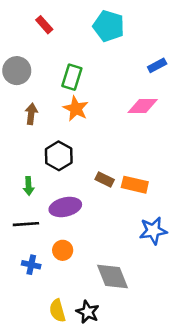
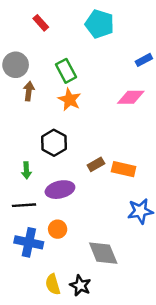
green rectangle: (72, 77) -> (66, 71), turned -45
brown arrow: (31, 114) -> (29, 91), moved
brown rectangle: (105, 179) -> (96, 164), turned -56
blue cross: (31, 265) -> (29, 242), size x1.6

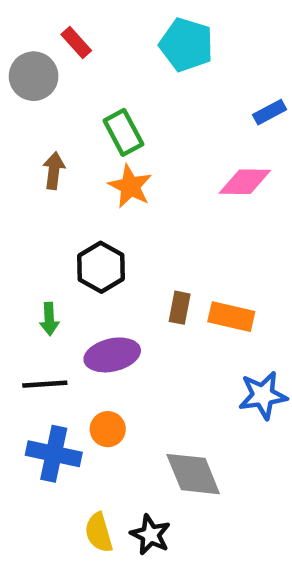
gray circle: (16, 65) -> (34, 76), moved
brown rectangle: (96, 164) -> (180, 308), turned -49

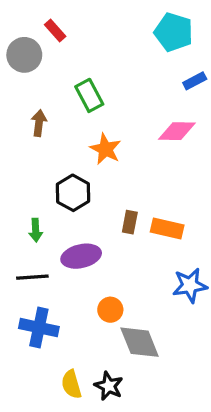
cyan pentagon: (186, 45) -> (174, 32), moved
orange star: (130, 186) -> (105, 149), moved
orange circle: (108, 429) -> (110, 310), moved

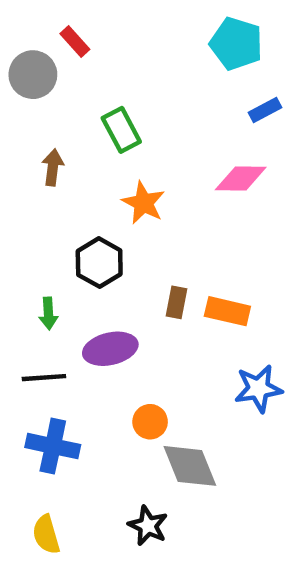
yellow semicircle: (71, 384) -> (46, 534), moved

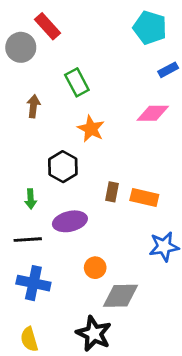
red rectangle: (75, 41) -> (47, 26), size x1.4
gray diamond: (190, 466) -> (120, 296), turned -69
black star: (148, 526) -> (94, 334), size x1.4

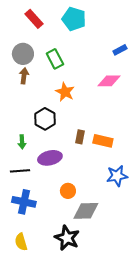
cyan pentagon: (150, 28) -> (74, 19), moved
gray circle: (21, 47) -> (23, 54), moved

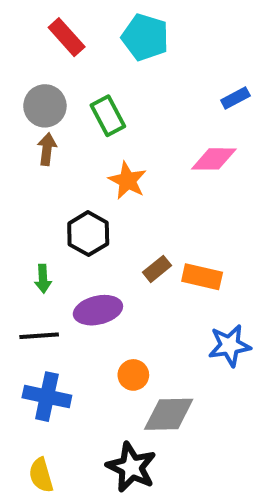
brown rectangle: (80, 137) -> (157, 269), turned 40

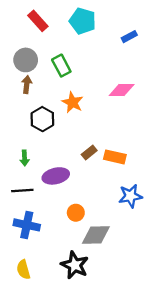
blue rectangle: (235, 98) -> (129, 37), moved
black hexagon: (88, 234) -> (42, 119), moved

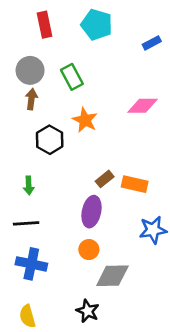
red rectangle: (38, 21) -> (44, 25), turned 30
purple ellipse: (56, 176) -> (91, 212), moved, turned -65
black star: (75, 265) -> (88, 311), size x0.7

